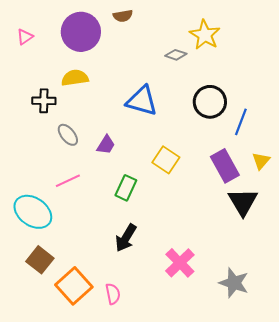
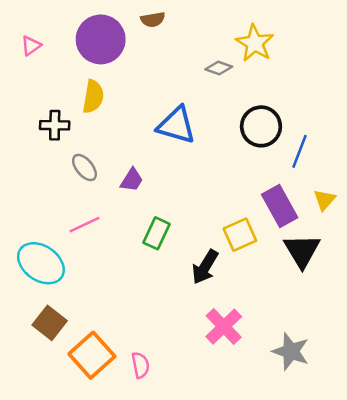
yellow semicircle: (75, 78) -> (93, 97), turned 108
yellow square: (166, 160) -> (240, 235), moved, turned 32
black arrow: (126, 238) -> (205, 267), moved

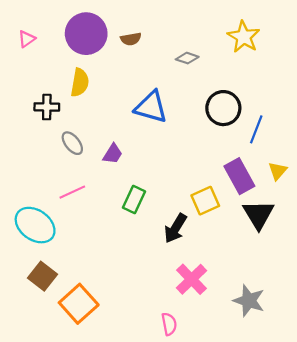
brown semicircle: (153, 20) -> (131, 39), moved
yellow star: (255, 43) -> (244, 37), moved
pink semicircle: (140, 365) -> (169, 324), moved

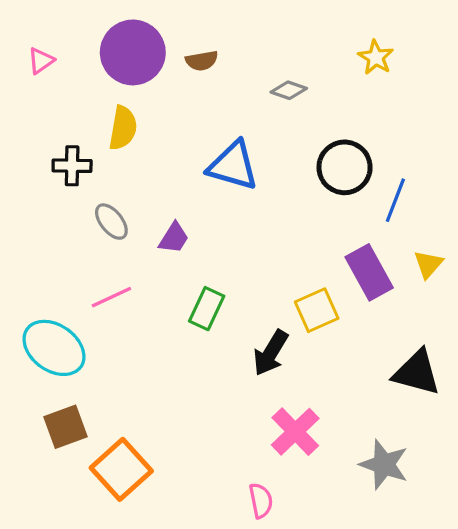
yellow star: (244, 37) -> (376, 57), size x0.7
black triangle: (258, 214) -> (417, 373), moved, turned -44
brown square: (43, 276) -> (65, 427), turned 32

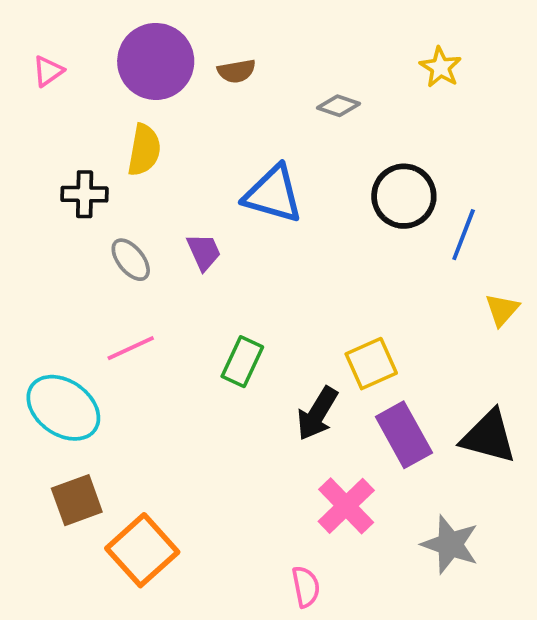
purple trapezoid: (174, 238) -> (204, 252), moved, turned -56
purple rectangle: (369, 272) -> (404, 435), moved

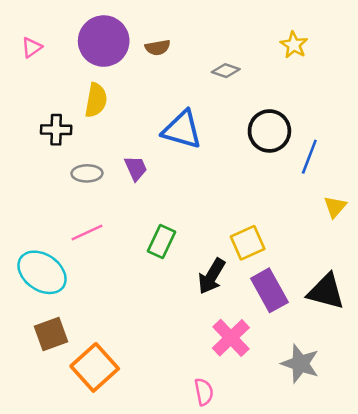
gray ellipse: (131, 260) -> (87, 173), turned -52

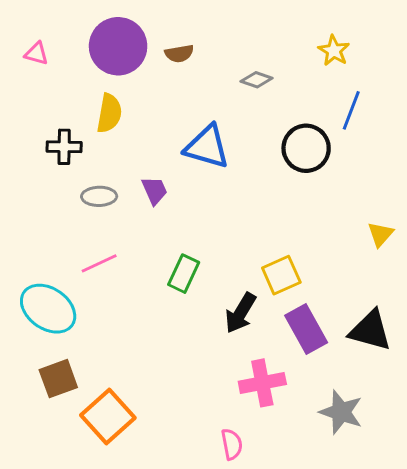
pink triangle: (32, 47) -> (36, 54), turned 50
blue line: (309, 157) -> (351, 110), moved
pink cross: (231, 338) -> (262, 383), turned 33

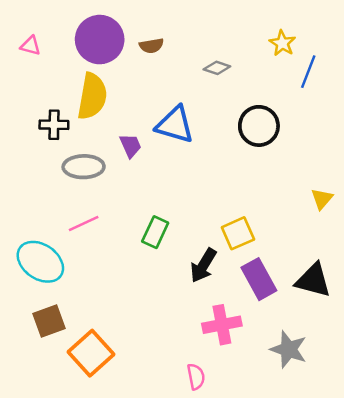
blue line: (351, 110) -> (308, 72), moved
yellow semicircle: (109, 113) -> (92, 96), size x1.4
purple trapezoid: (154, 191) -> (130, 146), moved
gray ellipse: (99, 196) -> (84, 167), size x1.4

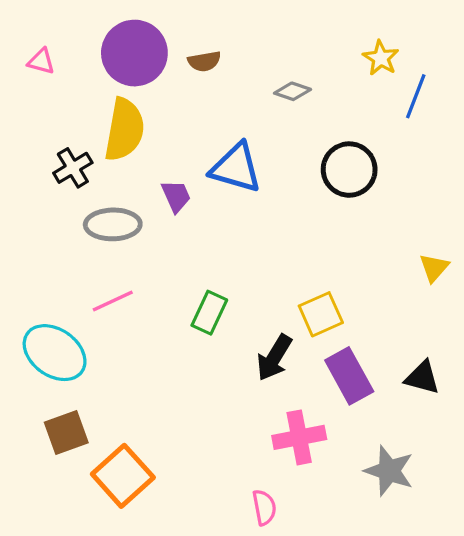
black cross: (54, 125) -> (73, 168), turned -32
black triangle: (313, 280) -> (422, 378), size x0.7

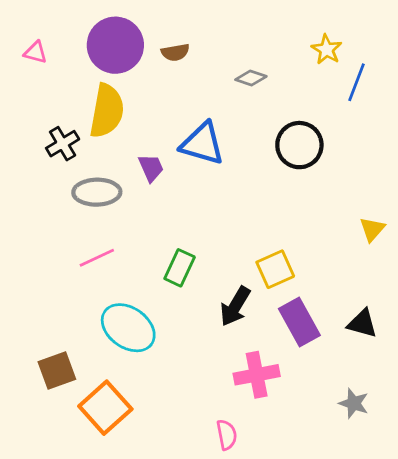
cyan ellipse: (55, 353) -> (128, 328), moved
gray star: (389, 471) -> (354, 403), moved, size x0.7

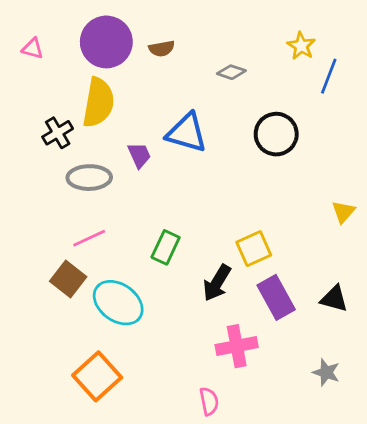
brown square: (57, 371) -> (68, 279), moved, turned -32

